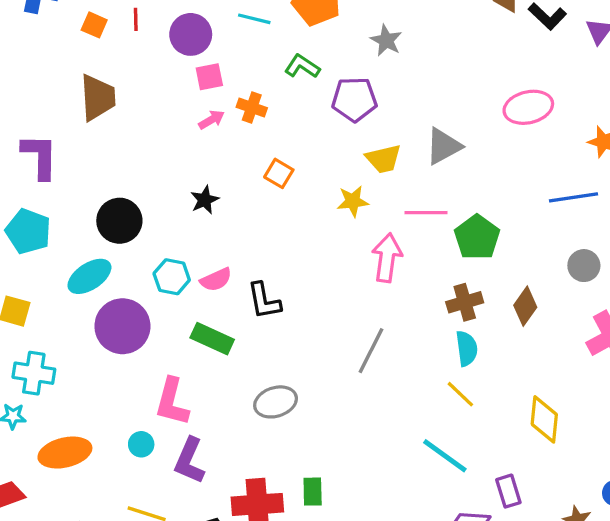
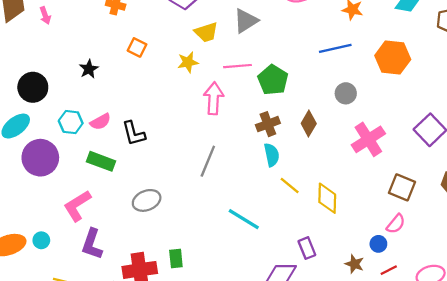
pink arrow: (212, 120) -> (45, 16), moved, turned 105
yellow line: (460, 394) -> (290, 185), moved
pink L-shape: (172, 402) -> (77, 206), turned 48
cyan circle: (141, 444) -> (41, 240), moved
cyan line: (445, 456) -> (244, 219), moved

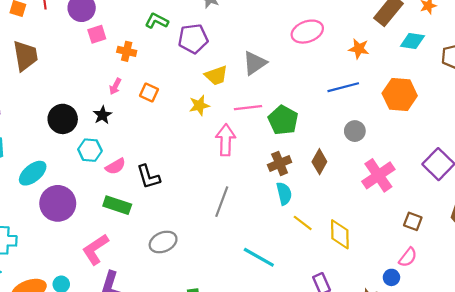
pink arrow: (45, 16) -> (115, 86), moved, turned 49
black circle: (33, 87) -> (63, 119), moved
cyan hexagon: (71, 122) -> (90, 150), moved
brown square: (402, 187) -> (413, 221), size x0.7

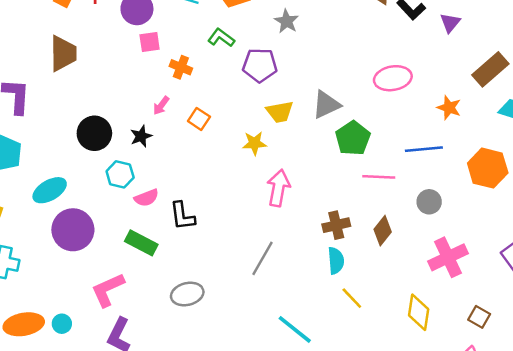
pink line: (248, 108) -> (379, 177), moved
green pentagon: (283, 120) -> (353, 138), moved
yellow diamond: (340, 234) -> (419, 312), moved

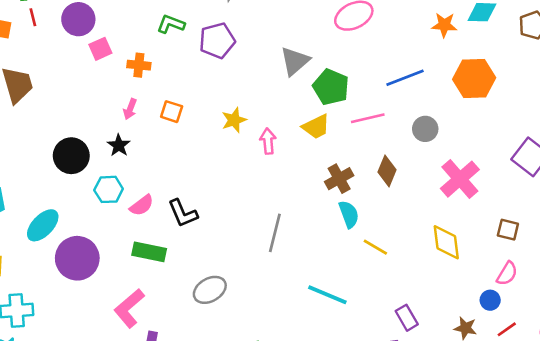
orange star: (449, 108) -> (444, 25), moved
yellow trapezoid: (280, 112) -> (316, 127), moved
pink arrow: (278, 188) -> (268, 141), moved, size x0.7

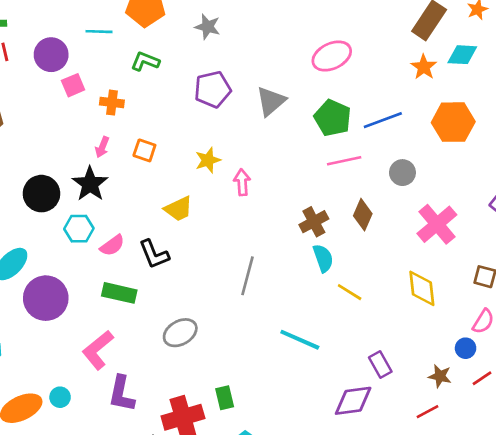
orange star: (444, 25) -> (424, 67), turned 30
purple pentagon: (217, 40) -> (213, 89), moved
green pentagon: (331, 87) -> (333, 118), moved
yellow trapezoid: (316, 127) -> (179, 209), moved
black star: (119, 145) -> (90, 184), size x1.5

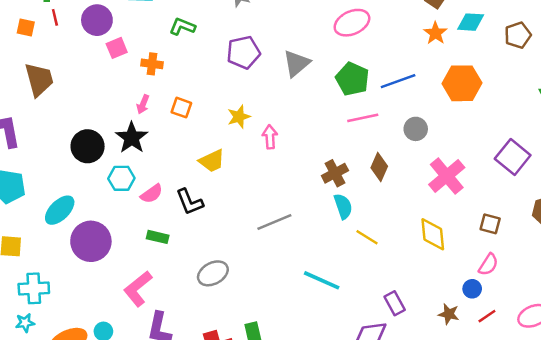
gray line: (247, 276) -> (274, 222), turned 52
green rectangle: (119, 293) -> (158, 237), size x0.7

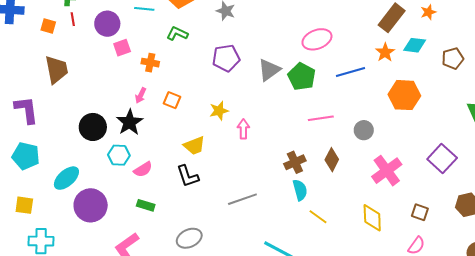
green pentagon: (352, 79) -> (302, 77), moved
blue line: (398, 81) -> (350, 72), moved
black L-shape: (190, 202) -> (188, 176), moved

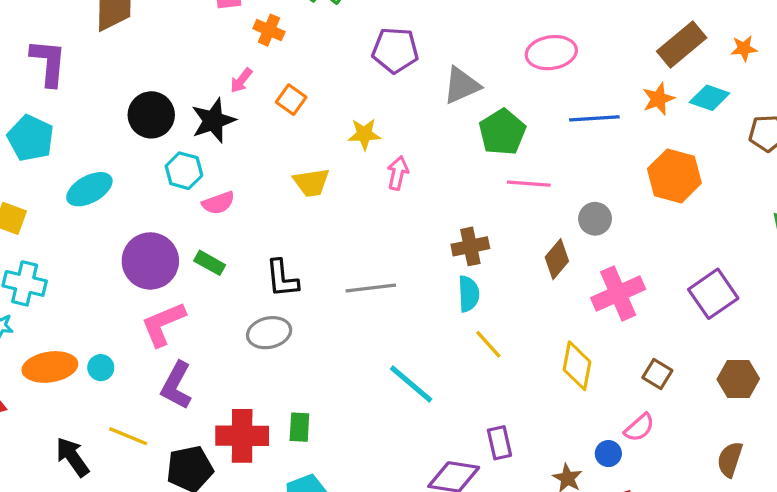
green pentagon: (302, 77) -> (502, 132), moved
brown diamond: (332, 160) -> (557, 259), moved
black L-shape: (188, 176) -> (282, 278), moved
purple circle: (91, 205) -> (150, 261), moved

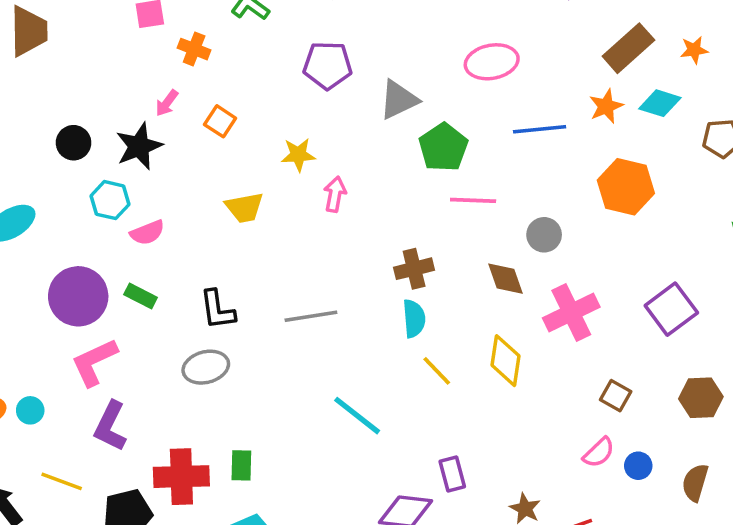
black circle: (151, 115) -> (74, 143), size x0.7
brown diamond: (557, 259) -> (506, 279), turned -57
yellow diamond: (577, 366) -> (506, 361), moved
blue circle: (608, 454) -> (638, 466), moved

